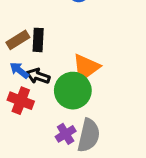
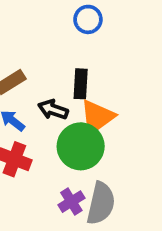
black rectangle: (38, 40) -> (81, 84), moved
black arrow: (38, 76) -> (53, 110), moved

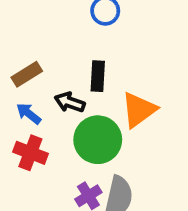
orange triangle: (97, 117) -> (139, 110), moved

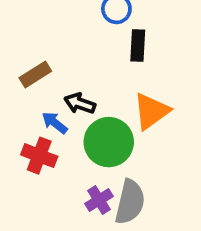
black rectangle: (98, 76) -> (138, 46), moved
blue arrow: (29, 114) -> (55, 123), moved

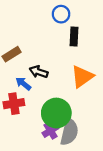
green circle: (109, 142) -> (56, 113), moved
red cross: (39, 156) -> (14, 104), turned -30

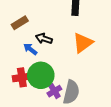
red cross: (14, 104) -> (22, 77), moved
green circle: (56, 113) -> (41, 75), moved

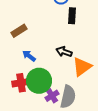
black arrow: (44, 39) -> (64, 52), moved
orange triangle: (83, 43) -> (82, 67), moved

